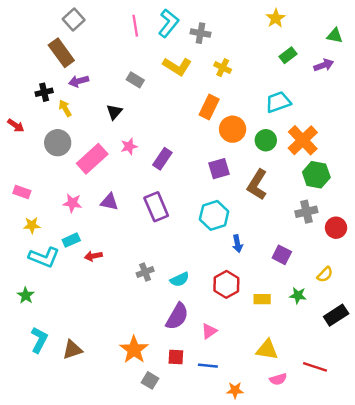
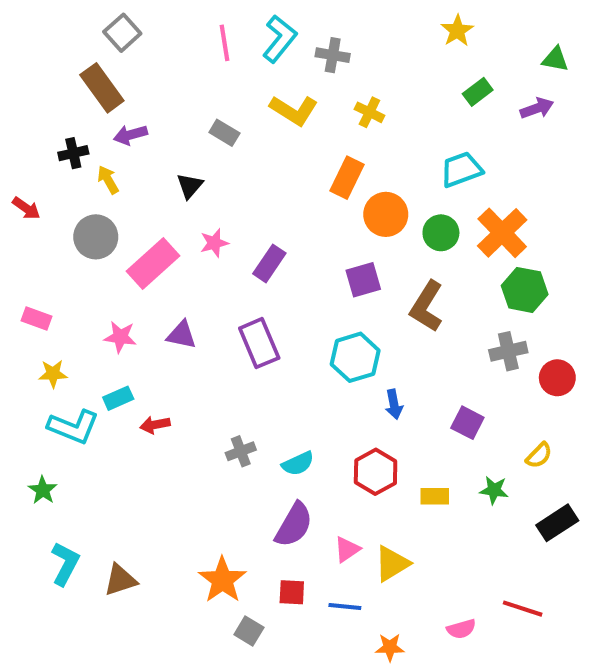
yellow triangle: (267, 350) -> (392, 564), moved, turned -40

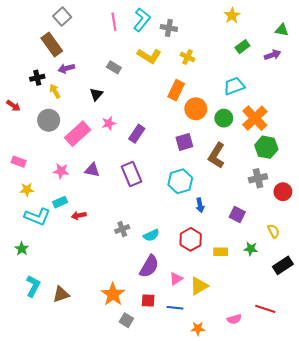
yellow semicircle: (539, 455) -> (274, 231), turned -72

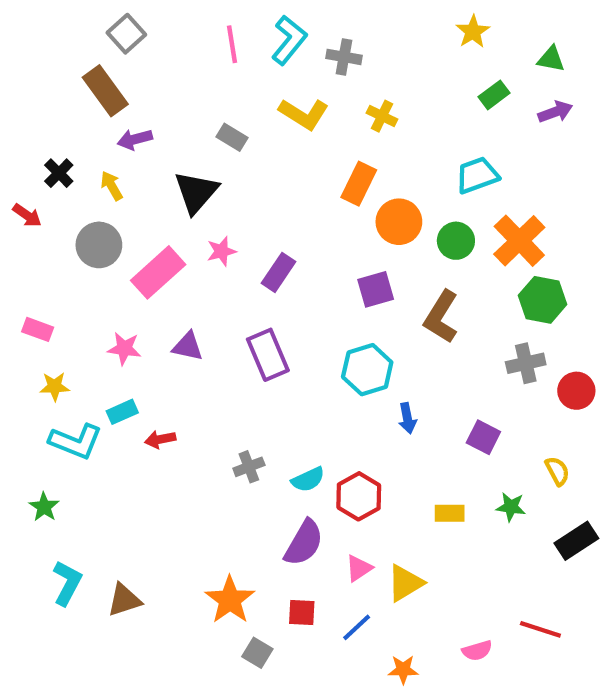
green triangle: (282, 30) -> (551, 59), moved
black cross: (37, 78) -> (59, 173), moved, turned -32
black triangle: (96, 94) -> (196, 192), size x1.6
red hexagon: (191, 239) -> (359, 496), moved
blue line: (175, 308) -> (357, 627), turned -49

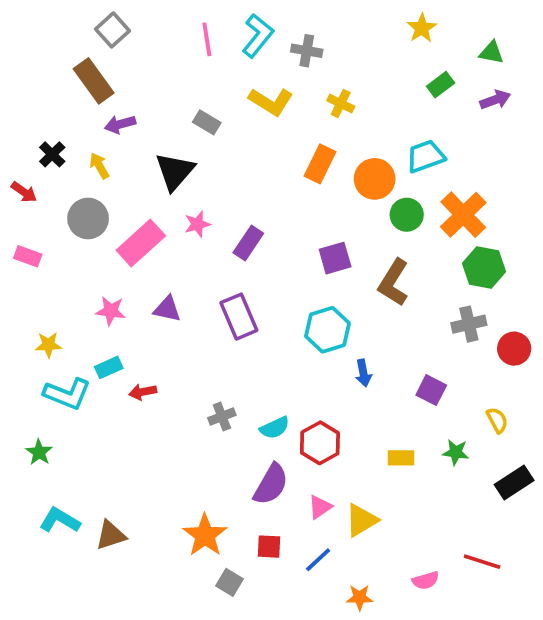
orange circle: (399, 222) -> (375, 179), moved
pink rectangle: (38, 329) -> (28, 256), moved
cyan L-shape: (67, 583) -> (60, 520), turned -87

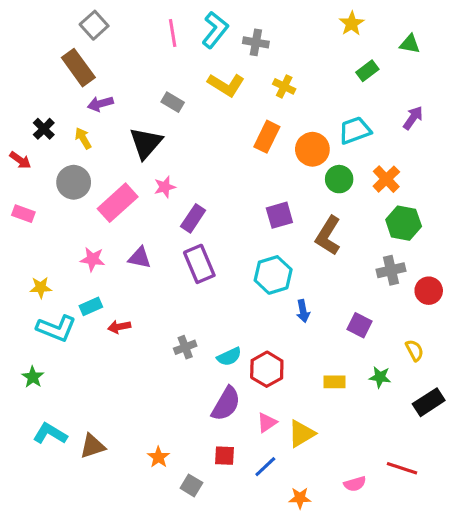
purple arrow: (495, 100) -> (413, 118), moved, turned -35
orange cross: (463, 215) -> (386, 179), size x0.7
purple rectangle: (248, 243) -> (193, 218), moved
orange star: (205, 535) -> (158, 457), moved, size x0.6

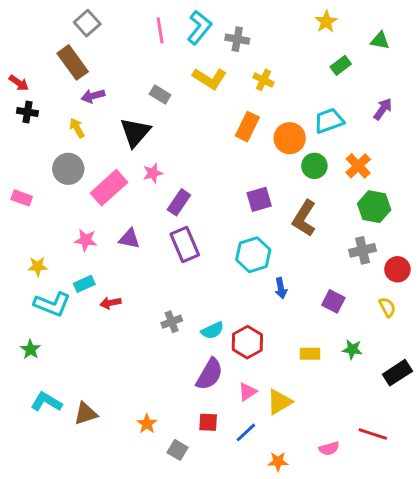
black cross: (44, 129) -> (27, 112), moved, turned -36
red arrow: (20, 160) -> (19, 83), moved
yellow semicircle: (415, 350) -> (387, 307), moved

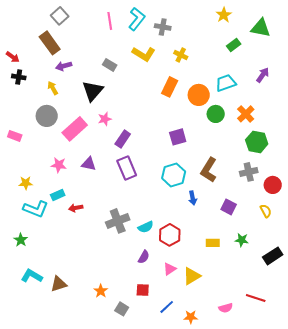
green triangle: (380, 41) -> (261, 28), size x1.5
brown L-shape: (304, 218) -> (209, 170), moved
gray cross: (172, 322) -> (118, 221), size x1.6
purple semicircle: (210, 374) -> (144, 257), size x0.6
blue line: (246, 432) -> (167, 307), moved

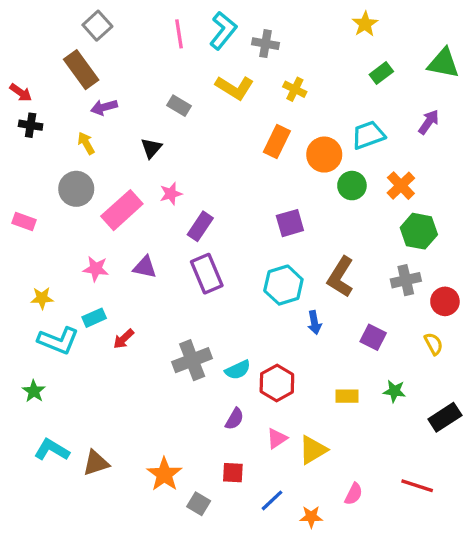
green triangle: (261, 28) -> (443, 63), moved
black triangle: (93, 91) -> (151, 148), size x0.6
red arrow: (76, 208) -> (124, 339), turned -32
orange star: (101, 291) -> (164, 474), size x1.5
pink semicircle: (226, 308) -> (354, 494), moved, turned -48

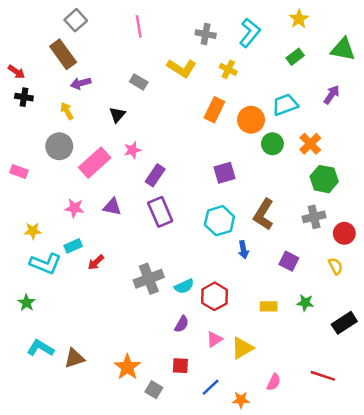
yellow star: (365, 24) -> (299, 19), moved
cyan L-shape: (223, 31) -> (250, 33), moved

